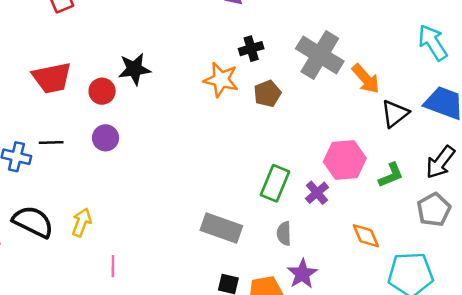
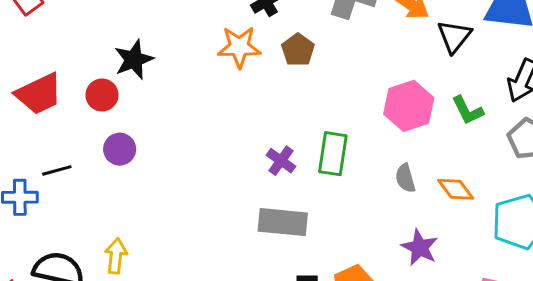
green L-shape: (391, 175) -> (468, 110), turned 100
purple cross: (317, 193) -> (281, 161), moved
gray semicircle: (284, 233) -> (405, 178), moved
purple star: (302, 274) -> (420, 248), moved

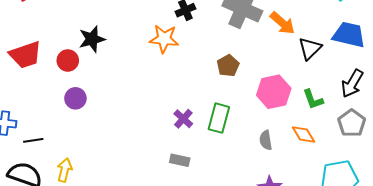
brown pentagon: (298, 50) -> (228, 66), moved
black line: (57, 170) -> (33, 140), moved
orange diamond: (456, 189) -> (304, 135), moved
gray rectangle: (283, 222) -> (180, 160), size x0.6

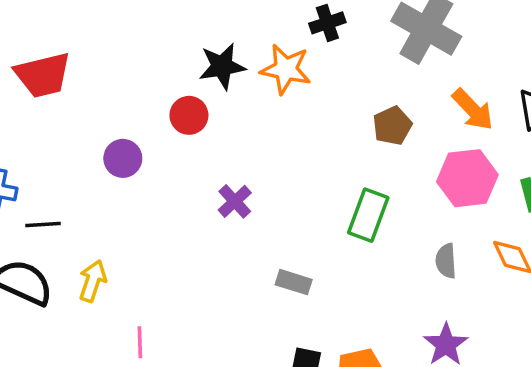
orange arrow: (282, 23) -> (473, 109), moved
black star: (92, 39) -> (222, 66), moved
red circle: (68, 60) -> (189, 115), moved
purple cross: (183, 119) -> (235, 201), moved

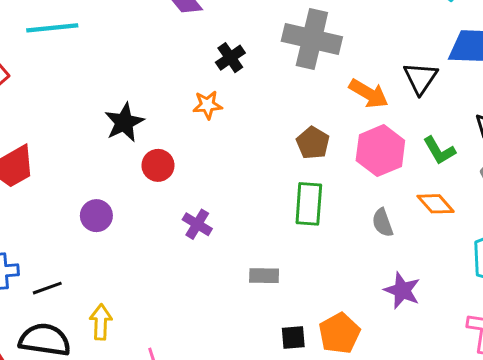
black star: (222, 66) -> (124, 122), moved
orange star: (286, 69) -> (207, 105), size x0.7
red circle: (189, 115) -> (158, 165), moved
brown pentagon: (392, 126) -> (313, 143), moved

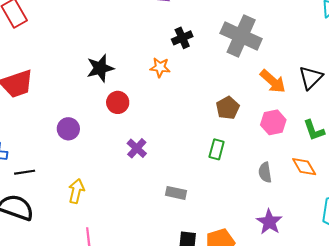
pink hexagon: (380, 151) -> (273, 122), size x0.7
green rectangle: (309, 204) -> (217, 149), size x0.7
yellow arrow: (101, 322) -> (76, 191), moved

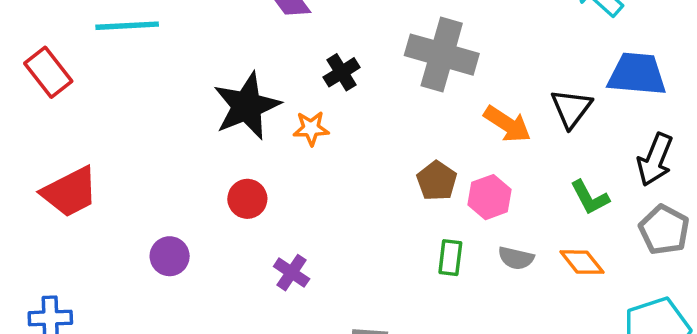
black star: (100, 68) -> (247, 106), moved, size x1.4
pink hexagon: (273, 122) -> (490, 197), moved
green rectangle: (217, 149) -> (450, 258), moved
gray semicircle: (265, 172) -> (516, 258), moved, turned -60

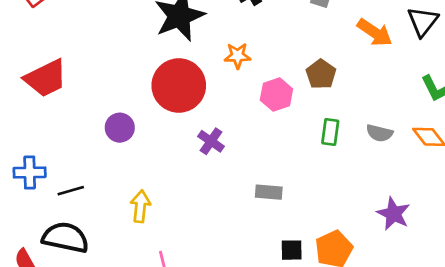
orange star: (311, 128) -> (237, 56), moved
pink hexagon: (490, 197) -> (276, 95), moved
red circle: (247, 199) -> (179, 86), size x1.8

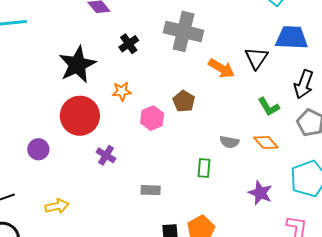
green rectangle: (330, 132) -> (204, 168), moved
yellow arrow: (140, 206) -> (57, 206), turned 75
purple star: (393, 214) -> (260, 193), moved

